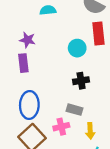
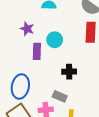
cyan circle: (77, 48) -> (55, 40), moved
purple rectangle: (23, 63) -> (37, 51), moved

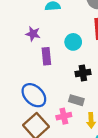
cyan circle: (55, 40) -> (73, 42), moved
blue ellipse: (20, 86) -> (34, 95), turned -50

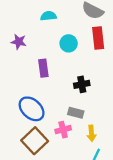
purple star: (33, 34) -> (19, 42), moved
cyan circle: (73, 42) -> (69, 43), moved

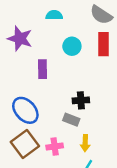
purple star: (19, 42) -> (20, 39), size x1.5
black cross: (82, 84) -> (81, 100), moved
pink cross: (63, 130) -> (55, 147), moved

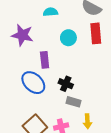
black cross: (81, 100) -> (66, 84), moved, turned 32
blue ellipse: (25, 110) -> (33, 83), moved

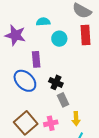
cyan semicircle: (50, 12) -> (43, 22), moved
gray rectangle: (73, 102) -> (63, 100), turned 48

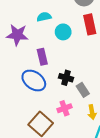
gray rectangle: (63, 100) -> (83, 90), moved
pink cross: (51, 123) -> (64, 108), moved

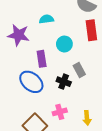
cyan circle: (63, 32) -> (64, 44), moved
gray rectangle: (83, 90) -> (79, 70), moved

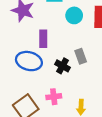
cyan circle: (64, 44) -> (74, 15), moved
blue ellipse: (31, 82) -> (29, 61), turned -35

